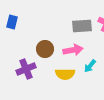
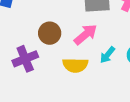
pink arrow: (73, 50) -> (86, 34), turned -30

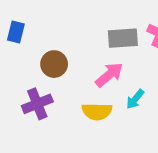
brown circle: (50, 33) -> (54, 64), moved

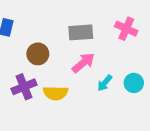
gray rectangle: (123, 38) -> (81, 32), moved
yellow semicircle: (97, 111) -> (56, 93), moved

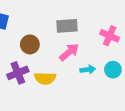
pink cross: (126, 29) -> (110, 36), moved
cyan arrow: (105, 83) -> (88, 70), turned -136

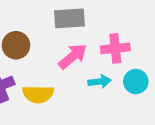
pink cross: (110, 36) -> (115, 48), moved, turned -30

